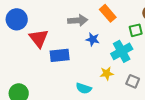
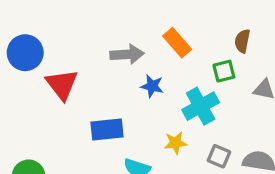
blue rectangle: (60, 55) -> (107, 130), moved

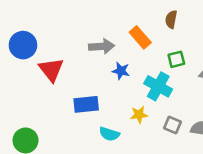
brown semicircle: (242, 41) -> (171, 19), moved
cyan cross: (201, 106) -> (158, 86), turned -32

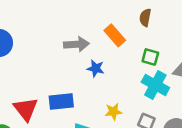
green square: (176, 59) -> (150, 57), turned 30
red triangle: (51, 70) -> (26, 109), moved
cyan cross: (158, 86) -> (155, 85), moved

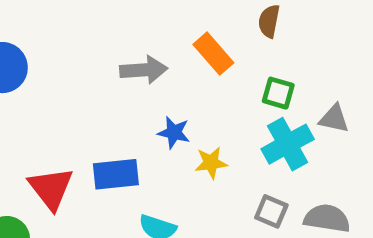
blue star: (96, 68) -> (174, 133), moved
cyan cross: (155, 85) -> (288, 144), turned 32
yellow star: (113, 112) -> (211, 163), moved

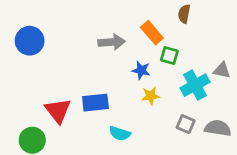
green square: (278, 93) -> (169, 56), moved
blue star: (174, 133) -> (141, 70), moved

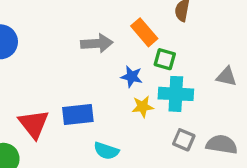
cyan cross: (195, 85) -> (176, 94), moved, turned 32

